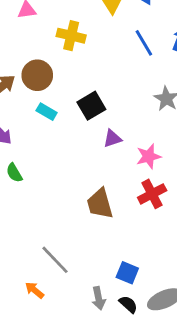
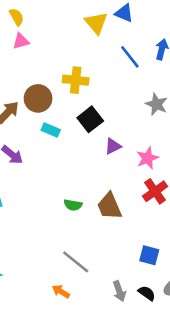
yellow cross: (71, 36) -> (76, 80), moved
green semicircle: (14, 173) -> (73, 205), moved, turned -42
blue square: (127, 273) -> (149, 255), moved

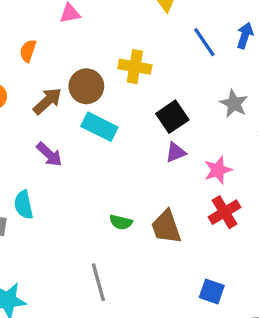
black square: (90, 119) -> (172, 117), moved
cyan rectangle: (51, 130) -> (99, 127), size x1.5
gray line: (76, 262) -> (98, 282), moved, turned 32

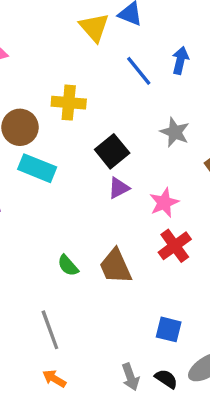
green semicircle: (121, 222) -> (68, 265), turned 40

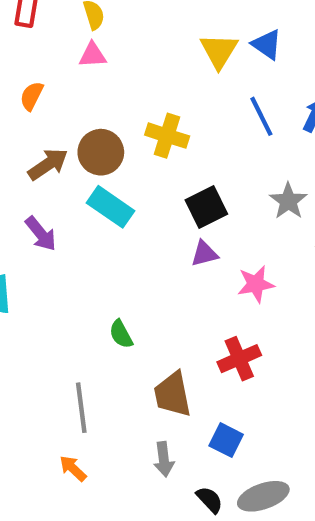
red cross: (175, 246) -> (239, 359), moved
brown trapezoid: (116, 266) -> (173, 394), moved
gray arrow: (130, 377) -> (164, 459), moved

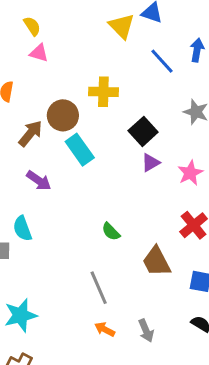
pink triangle: (93, 55) -> (39, 53), turned 36
cyan rectangle: (110, 207) -> (80, 150), turned 36
gray arrow: (164, 459) -> (146, 331), moved

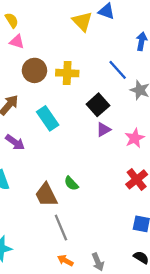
blue line: (162, 61) -> (118, 70), moved
brown circle: (63, 115) -> (34, 70), moved
brown trapezoid: (156, 262) -> (46, 195), moved

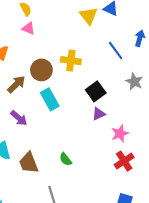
brown circle: (34, 70) -> (41, 70), moved
blue line: (118, 70) -> (116, 51), moved
pink star: (135, 138) -> (120, 134), moved
brown trapezoid: (46, 195) -> (29, 163), moved

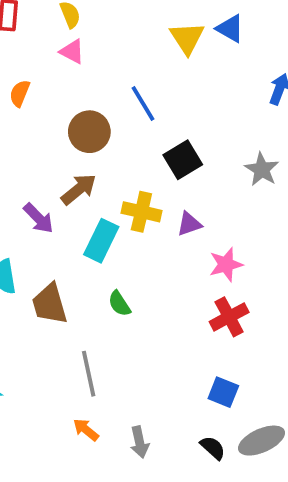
blue line: (116, 51) -> (143, 103), moved
yellow cross: (71, 61) -> (141, 212), moved
brown arrow: (16, 84) -> (79, 189), moved
black square: (96, 91) -> (183, 160), moved
cyan rectangle: (50, 99) -> (101, 241), moved, turned 50

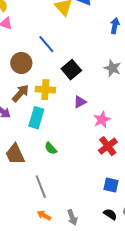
yellow cross: (141, 212) -> (45, 90), moved

